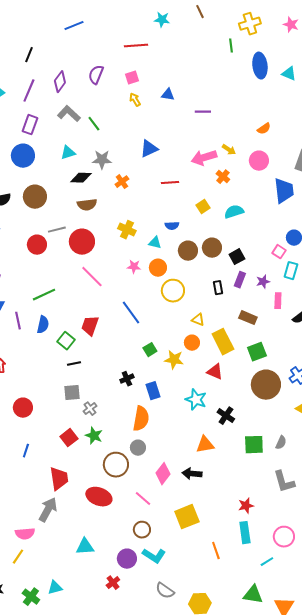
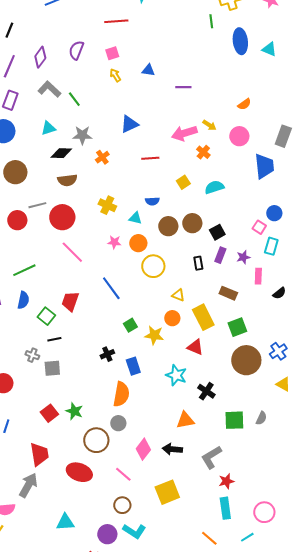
gray cross: (90, 409) -> (32, 355), moved, turned -32
gray L-shape: (284, 482) -> (211, 457), moved, turned 75
orange line: (216, 551) -> (209, 538), moved, turned -30

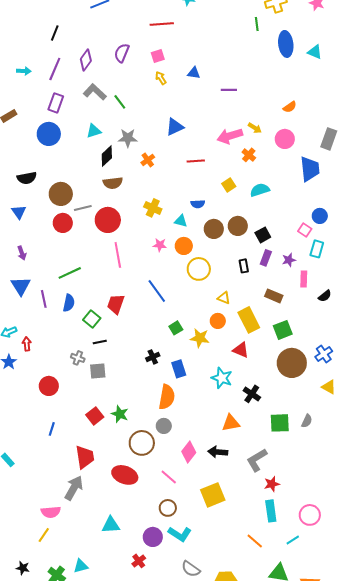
black diamond: (61, 153) -> (107, 156), turned -45
brown circle: (15, 172) -> (61, 194), moved
pink line: (72, 252) -> (118, 255), turned 35

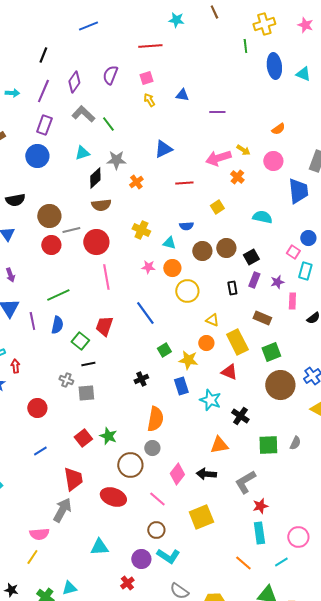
cyan semicircle: (260, 190) -> (262, 217), moved, turned 30
blue rectangle: (179, 369) -> (181, 386), moved
blue line: (52, 429) -> (40, 451), turned 40

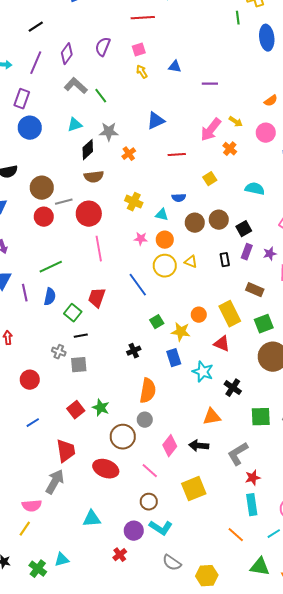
black line: (43, 55) -> (36, 27), turned 35
purple rectangle: (44, 125) -> (22, 99), moved
pink arrow: (218, 158) -> (211, 130), turned -35
yellow circle: (187, 291) -> (165, 266), moved
yellow triangle: (212, 320) -> (191, 262), moved

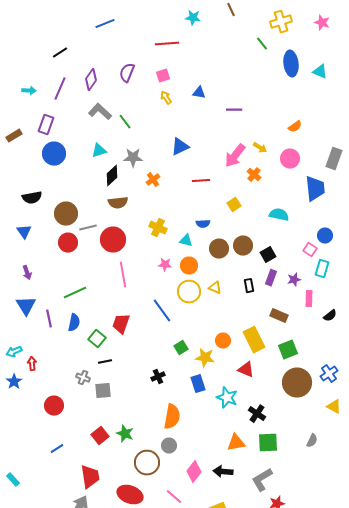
green line: (238, 18) -> (262, 44), turned -32
green square: (261, 417) -> (268, 443), moved

